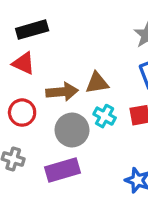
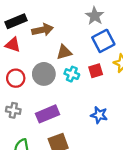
brown arrow: (62, 92) -> (42, 30), moved
gray circle: (72, 130) -> (44, 74), moved

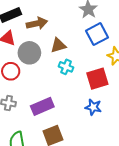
red square: (96, 71) -> (97, 79), moved, size x1.5
gray circle: (44, 74) -> (29, 53), moved

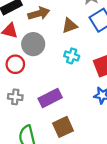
brown triangle: (58, 45) -> (70, 26), moved

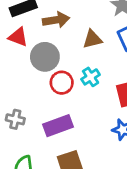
cyan cross: (72, 56) -> (91, 77), turned 32
red circle: (15, 64) -> (62, 83), moved

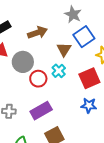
brown arrow: (56, 20) -> (37, 33), moved
brown triangle: (92, 39) -> (64, 49), moved, turned -35

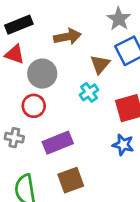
red circle: (38, 79) -> (34, 106), moved

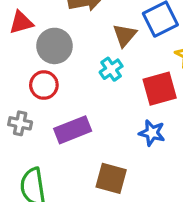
red triangle: (15, 54) -> (21, 22), turned -35
brown square: (71, 180) -> (111, 178), moved, turned 35

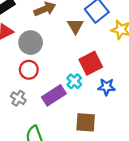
cyan cross: (111, 69) -> (74, 81), moved
red square: (160, 89) -> (91, 63), moved
gray cross: (20, 123) -> (18, 98), turned 32

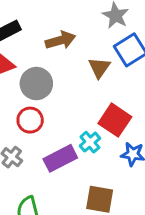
red square: (91, 63) -> (115, 120), turned -35

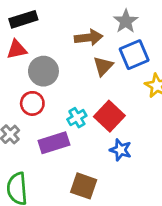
brown arrow: (60, 40) -> (89, 38), moved
cyan cross: (90, 142) -> (77, 118), moved

